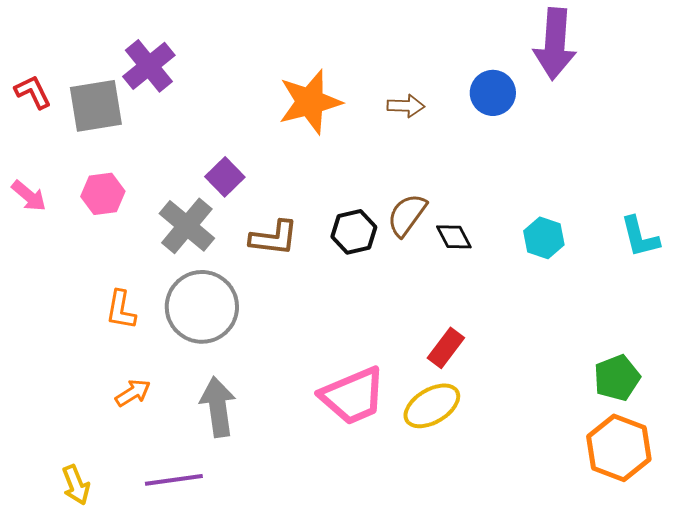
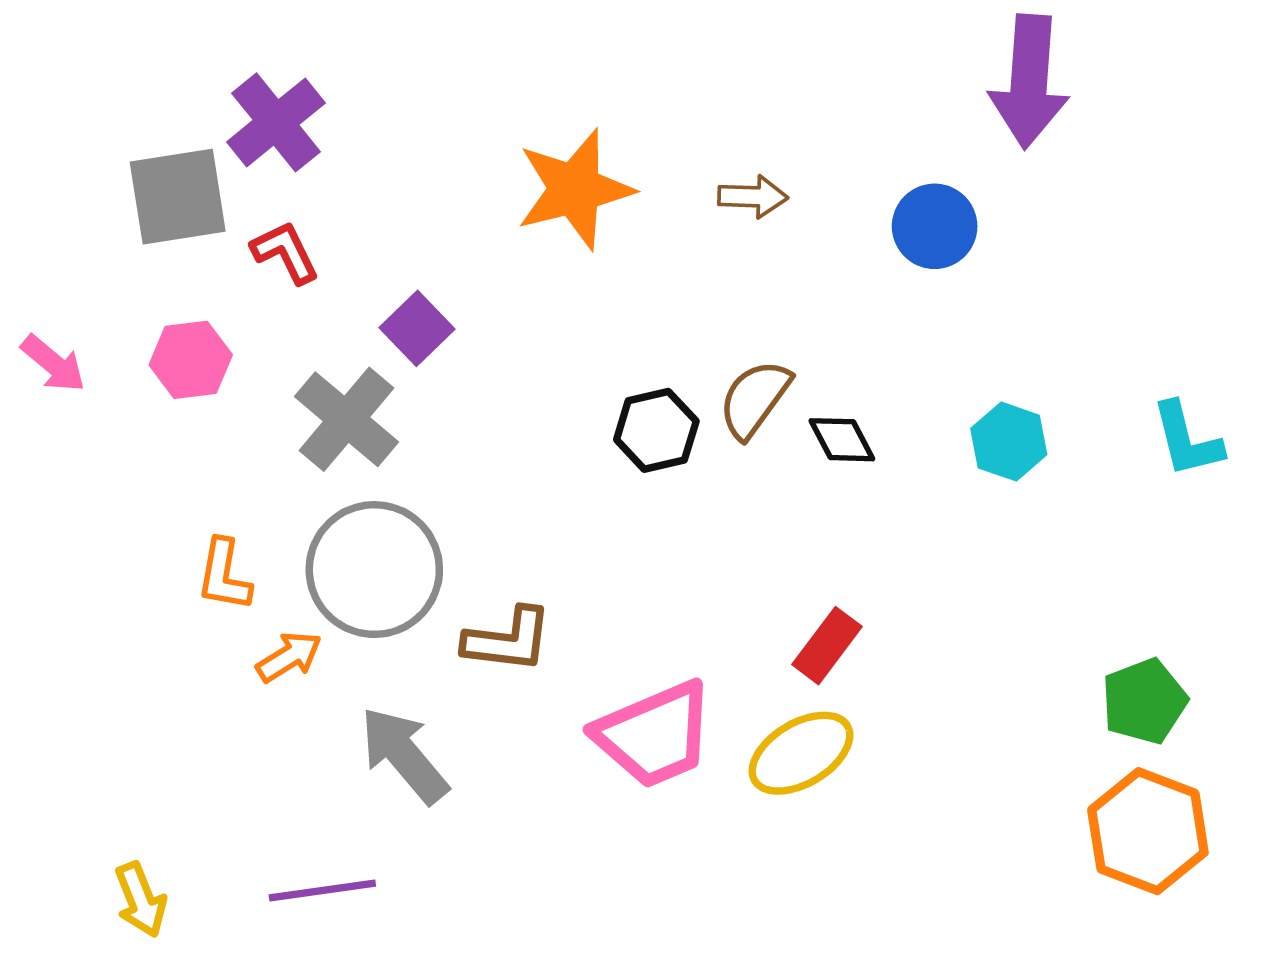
red L-shape: (33, 92) -> (285, 252), moved
blue circle: (493, 93) -> (935, 226), moved
brown L-shape: (274, 238) -> (508, 640), moved
orange arrow: (133, 393) -> (289, 657), moved
gray arrow: (218, 407) -> (404, 755), turned -32

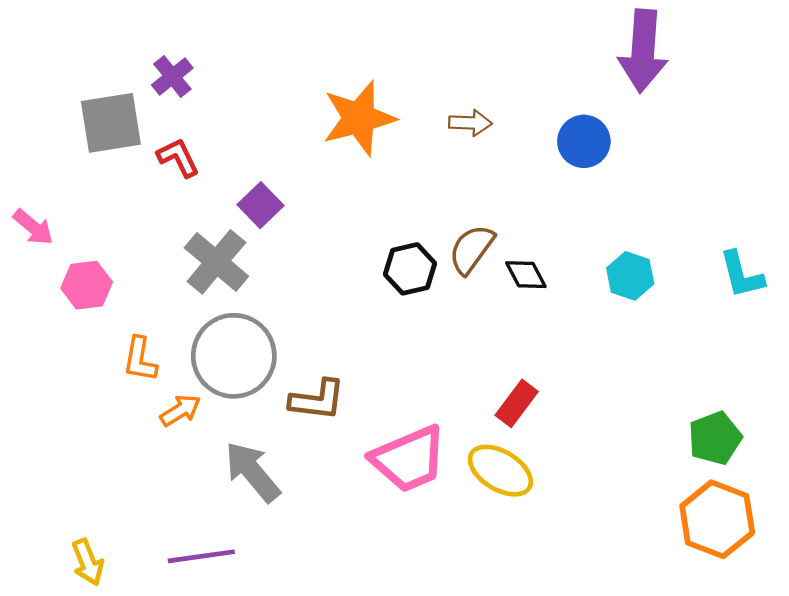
purple cross: (276, 122) -> (172, 76), size x0.7
pink hexagon: (191, 360) -> (87, 285), moved
yellow ellipse: (801, 753) -> (500, 471), turned 62

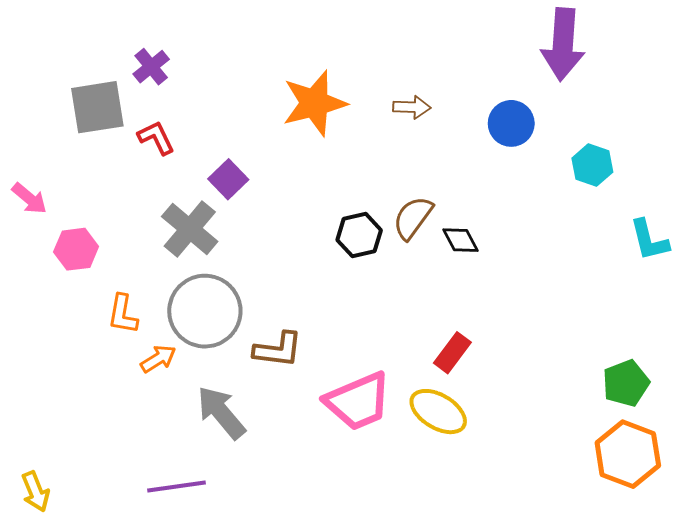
cyan hexagon: (630, 276) -> (592, 165), moved
yellow arrow: (88, 562) -> (35, 492), moved

